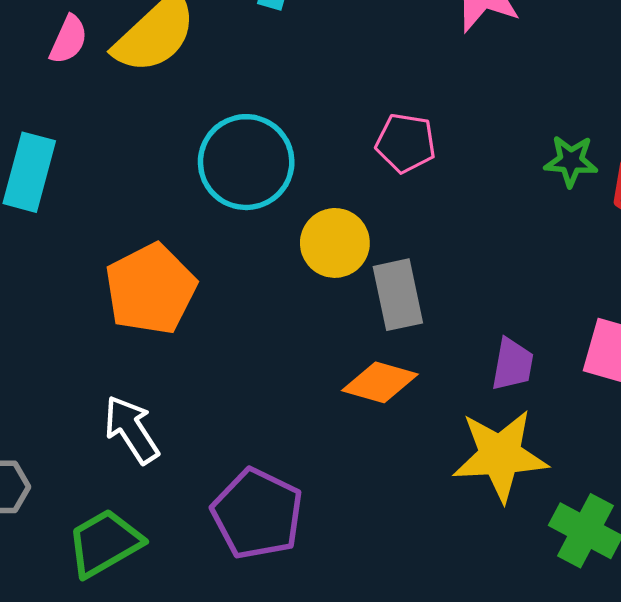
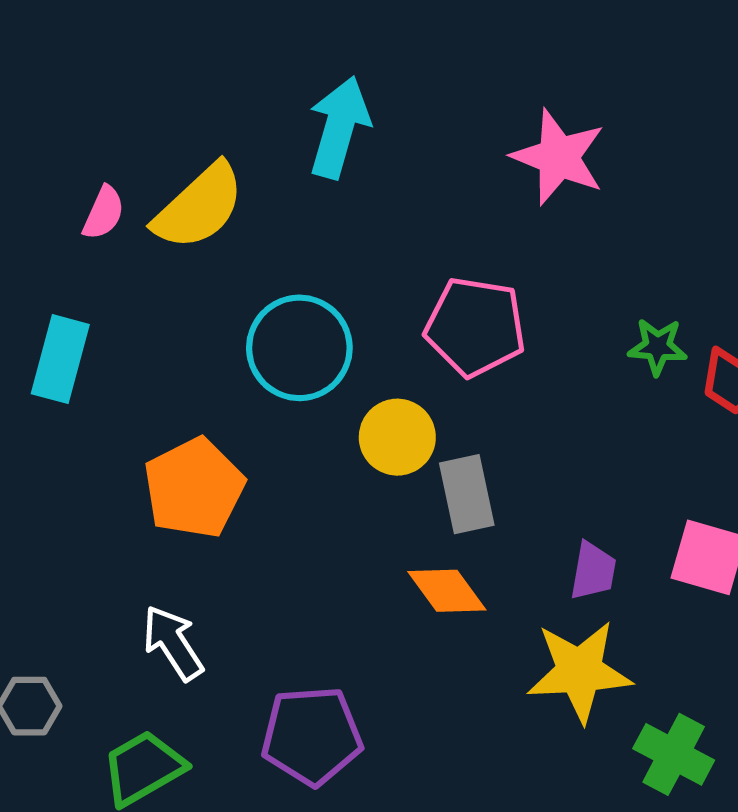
pink pentagon: (406, 143) -> (475, 327), size x1.5
orange diamond: (380, 382) -> (447, 591), turned 38
purple pentagon: (257, 514) -> (312, 736), turned -30

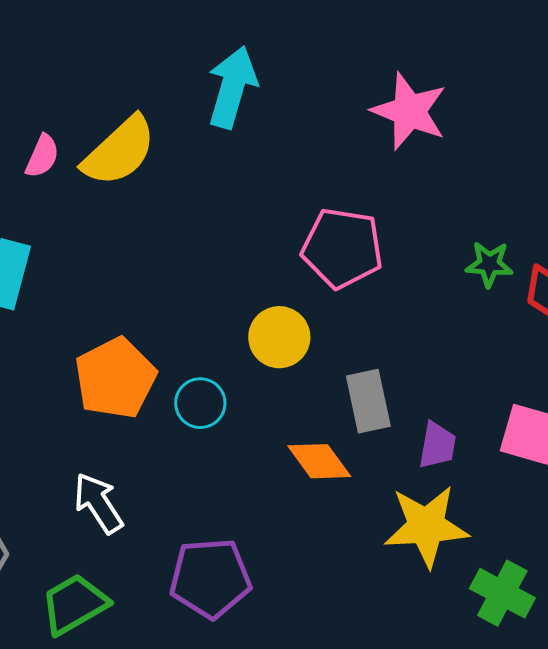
cyan circle: (299, 348) -> (200, 403), moved, size x0.6
gray rectangle: (467, 494) -> (368, 401), moved

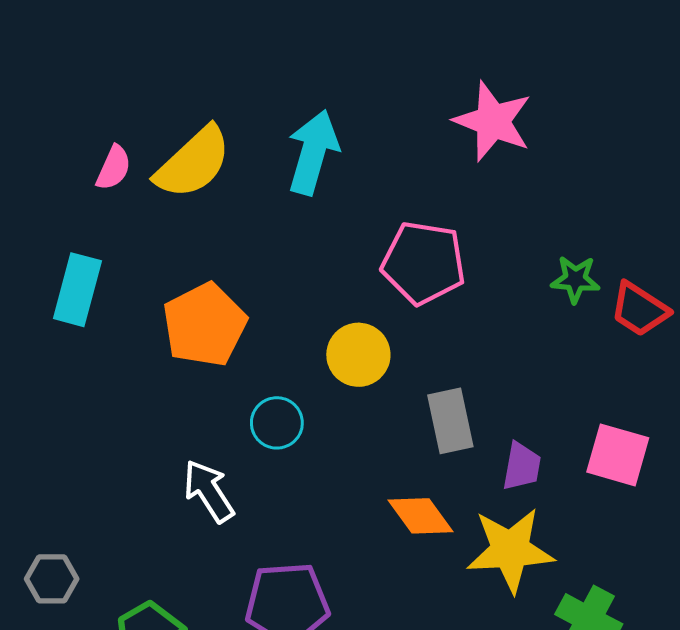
cyan arrow: (232, 87) -> (313, 152), moved
orange pentagon: (115, 378) -> (205, 325), moved
orange diamond: (319, 461) -> (420, 516), moved
white arrow: (98, 503) -> (209, 491), moved

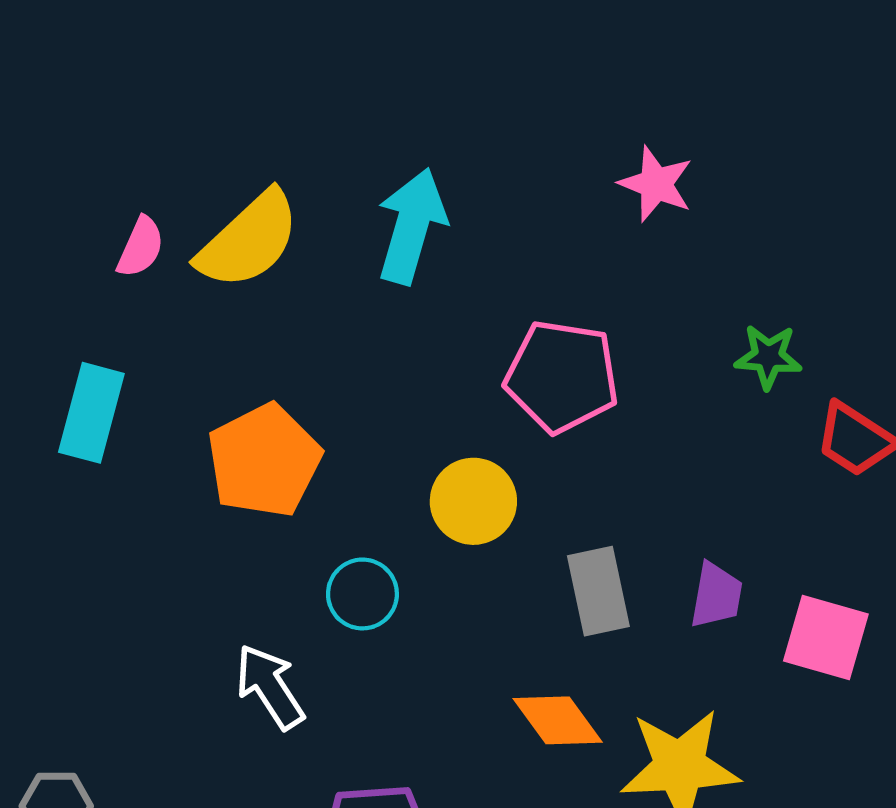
pink star: (493, 121) -> (656, 184), size x0.7
green star: (575, 279) -> (768, 357), moved
purple trapezoid: (522, 466) -> (716, 595), moved

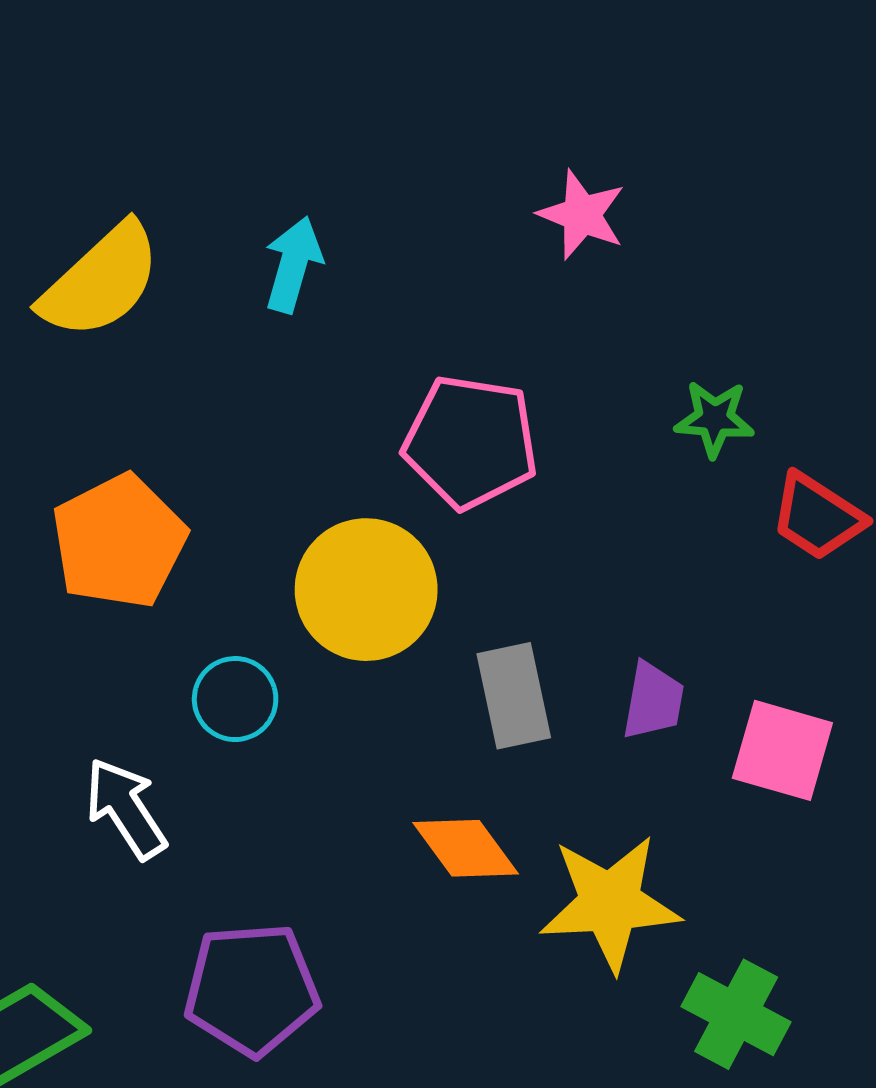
cyan arrow: (412, 226) -> (293, 264), size x0.7
yellow circle: (473, 501) -> (366, 590), size x1.4

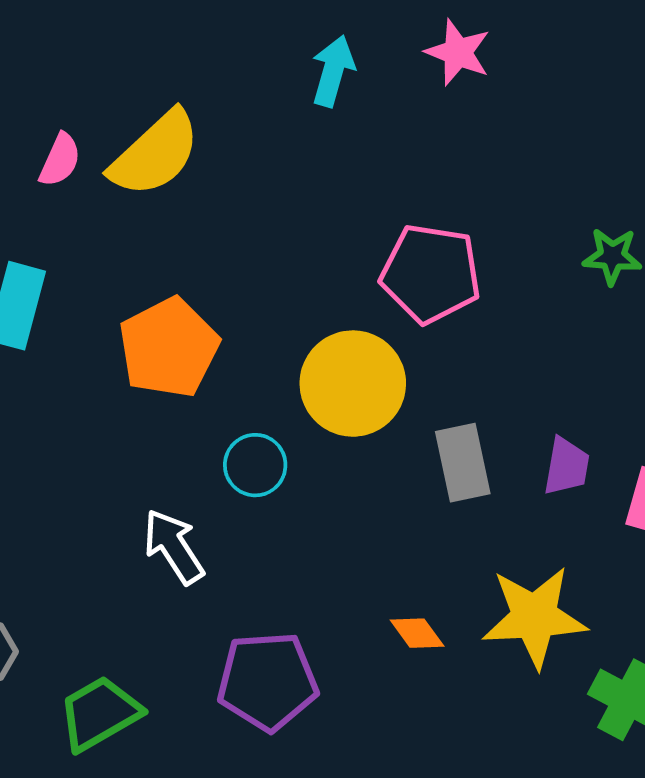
pink star: (582, 215) -> (458, 52), moved
cyan arrow: (293, 264) -> (333, 71), moved
orange diamond: (466, 848) -> (417, 633), moved, size x0.7

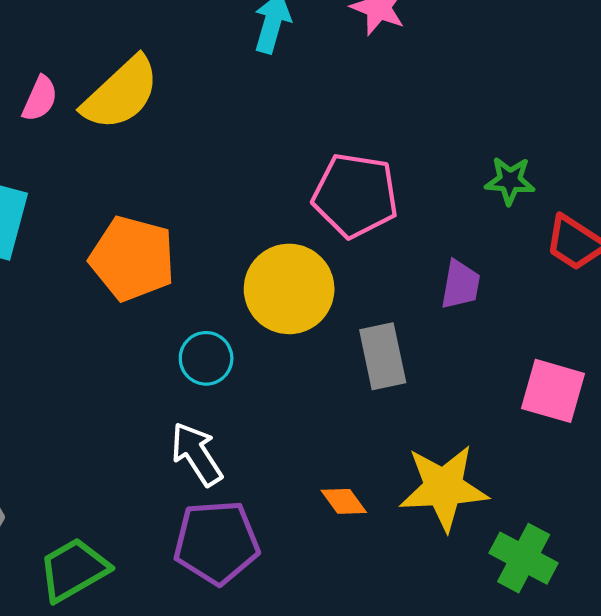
orange pentagon: (169, 348) -> (132, 258), turned -30
purple trapezoid: (567, 466) -> (460, 285), moved
white arrow: (174, 547) -> (197, 454), moved

